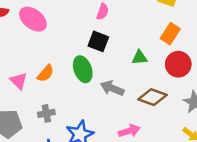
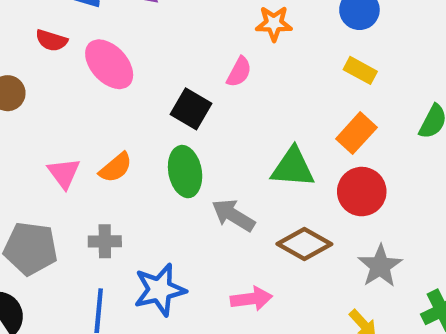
black square: (98, 41) -> (191, 109), moved
green triangle: (140, 58) -> (293, 167), size x1.5

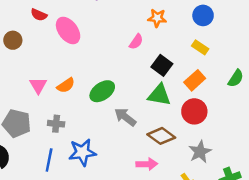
black square: (191, 109) -> (162, 65), moved
green ellipse: (185, 172) -> (102, 91), turned 60
pink arrow: (251, 299) -> (147, 164), moved

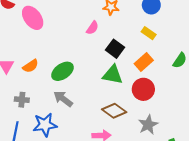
gray arrow: (125, 117) -> (63, 99), moved

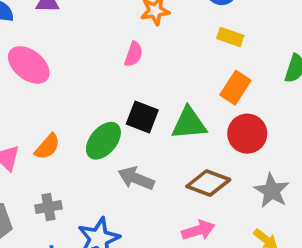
black square: (115, 49) -> (142, 117), moved
gray arrow: (63, 99) -> (136, 178), moved

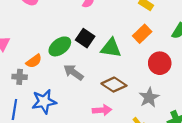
red circle: (247, 134) -> (160, 63), moved
orange semicircle: (47, 147) -> (34, 61), moved

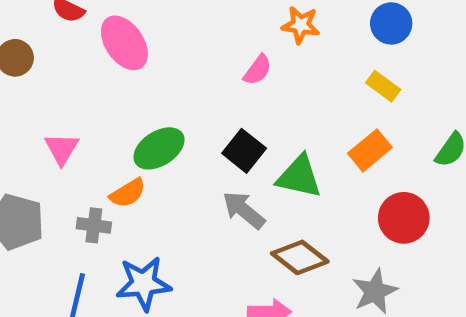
green ellipse: (60, 46) -> (159, 148), moved
gray arrow: (73, 72) -> (244, 210), moved

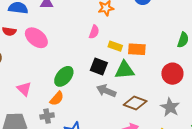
yellow rectangle: (383, 86) -> (115, 46), moved
orange rectangle: (370, 150) -> (137, 49), moved, turned 60

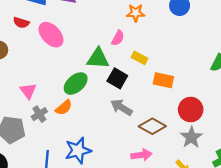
orange rectangle: (137, 49) -> (163, 80), moved
green triangle: (125, 70) -> (98, 58), moved
red circle: (172, 74) -> (191, 110), moved
gray cross: (47, 116) -> (39, 114), moved, turned -32

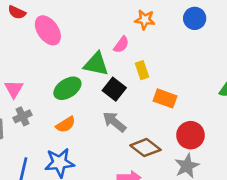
yellow rectangle: (140, 58) -> (142, 70), turned 35
orange semicircle: (64, 108) -> (66, 125), moved

